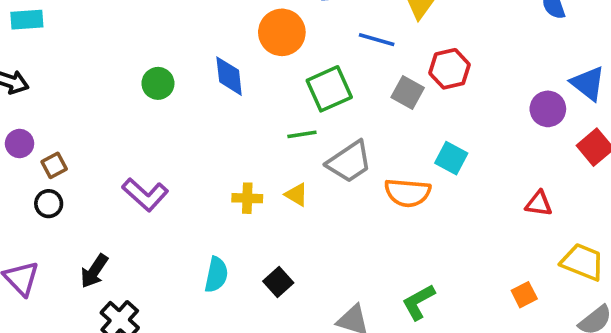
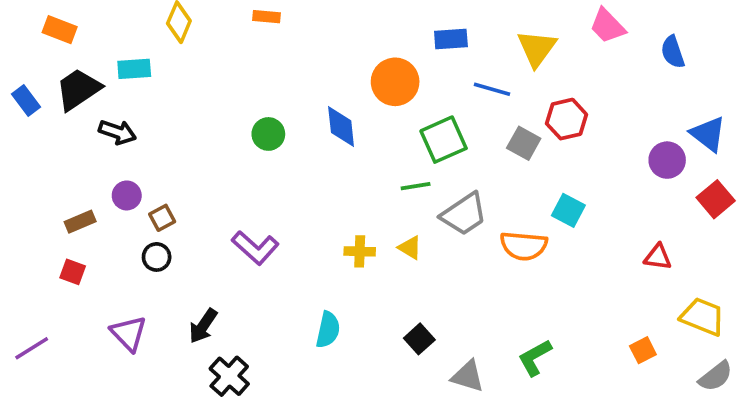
black square: (278, 282) -> (419, 339), moved

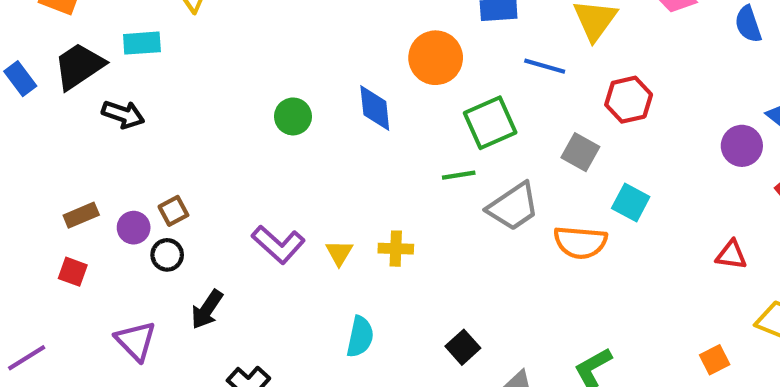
gray square: (524, 143) -> (580, 152), moved
purple circle: (127, 195) -> (134, 228), moved
yellow triangle: (410, 248) -> (339, 253), moved, turned 30
black arrow: (203, 326) -> (207, 309), moved

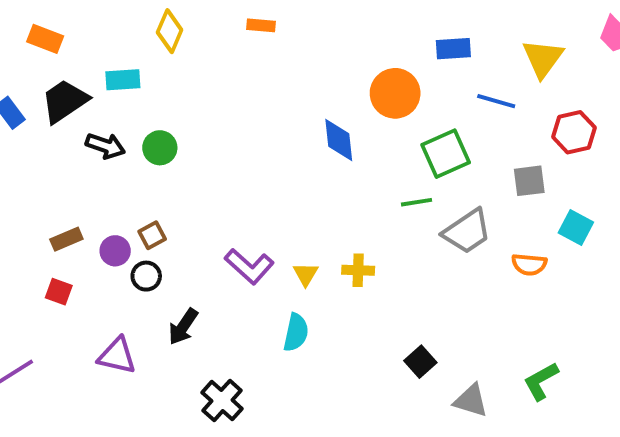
green circle: (293, 116) -> (160, 148), moved
gray square: (580, 152) -> (529, 181), turned -36
orange semicircle: (580, 242) -> (529, 264), size x0.7
cyan semicircle: (360, 337) -> (296, 332), moved
purple triangle: (136, 341) -> (117, 356), turned -33

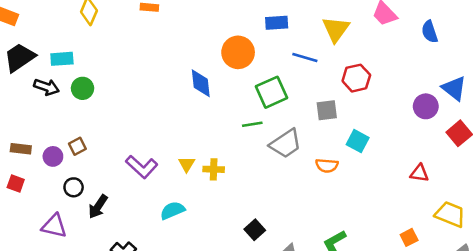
cyan rectangle: (123, 80) -> (62, 59), moved
brown rectangle: (66, 239) -> (21, 149), turned 30
yellow triangle: (306, 274) -> (187, 164), moved
black circle: (146, 276) -> (74, 187), moved
cyan semicircle: (296, 332) -> (173, 210), turned -125

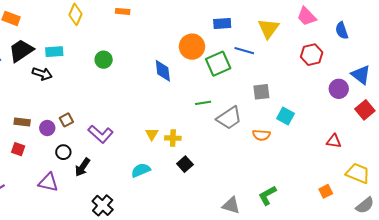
red hexagon: (356, 78) -> (312, 55), moved
green circle: (83, 88) -> (104, 60), moved
green square: (271, 92) -> (218, 64), moved
purple L-shape: (142, 167) -> (101, 134), moved
black square: (255, 230) -> (185, 164), moved

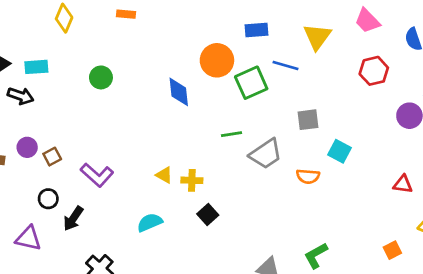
purple circle: (47, 128) -> (27, 147), moved
yellow triangle: (152, 134) -> (164, 175), turned -32

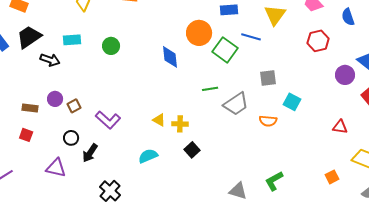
cyan rectangle: (36, 67) -> (72, 40), moved
green square: (251, 83) -> (225, 50), turned -30

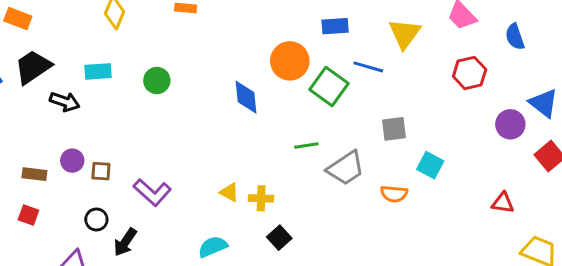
brown square: (74, 106) -> (101, 171), turned 32

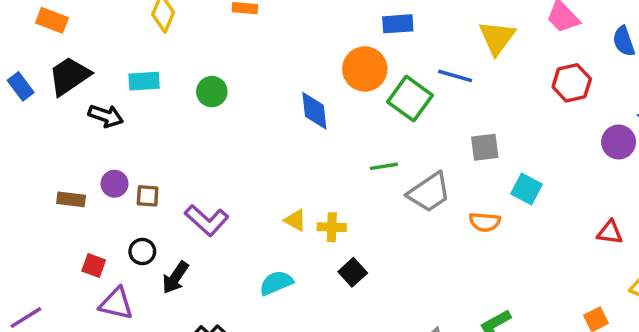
blue rectangle: (335, 26) -> (398, 24), moved
red square: (28, 215) -> (94, 265), moved

